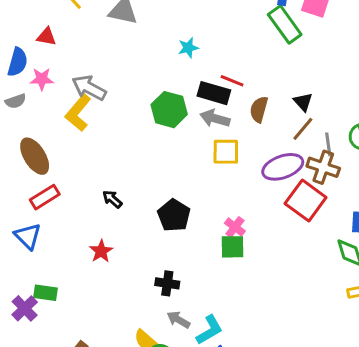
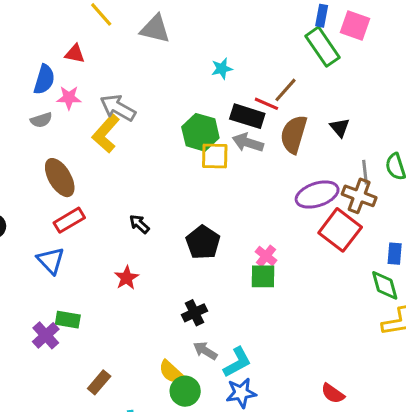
brown semicircle: (259, 109) -> (294, 134), size x1.4
brown line: (303, 129) -> (286, 90), moved
yellow square: (226, 152) -> (215, 156), moved
black cross: (167, 283) -> (194, 313), turned -35

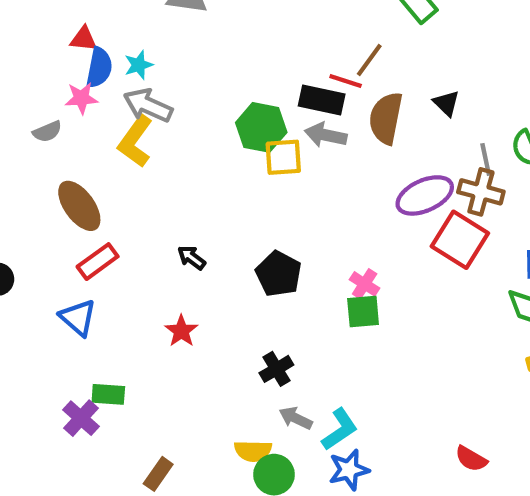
cyan star: (222, 69) -> (139, 65), moved
blue semicircle: (44, 79) -> (99, 68), moved
yellow semicircle: (171, 372) -> (253, 451), turned -36

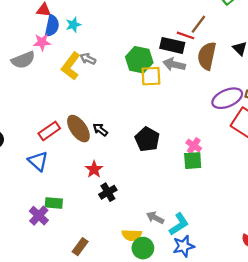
gray arrow: (148, 105) -> (88, 59), moved, size x0.6
gray semicircle: (47, 132) -> (23, 60), size x1.5
brown ellipse: (79, 206) -> (78, 129), moved
black cross: (276, 369) -> (108, 192), moved

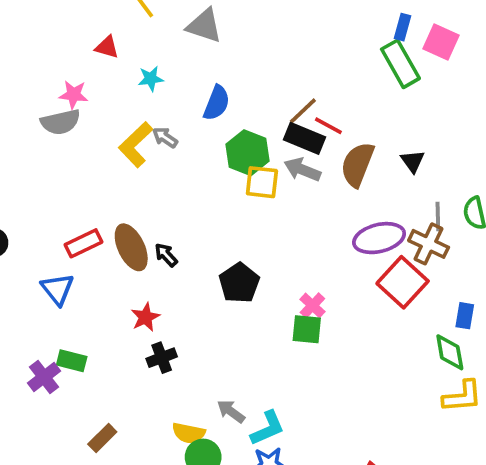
brown line: (198, 24) -> (303, 111), moved
blue semicircle: (52, 26) -> (217, 103), moved
pink star: (42, 42) -> (74, 95), moved

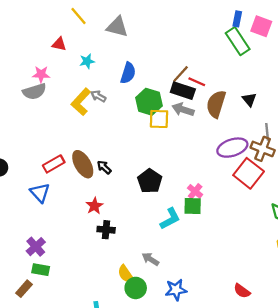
black cross: (162, 358) -> (106, 230), turned 30
green rectangle: (72, 361) -> (41, 270), moved
cyan L-shape: (268, 428) -> (170, 219), moved
yellow semicircle: (189, 433) -> (126, 274), turned 48
brown rectangle: (102, 438) -> (24, 289), moved

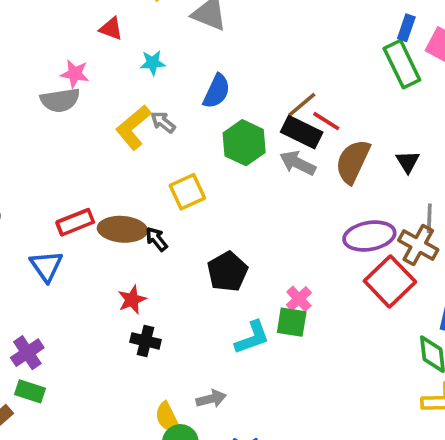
yellow square: (159, 119) -> (187, 192), moved, turned -35
brown ellipse: (83, 164) -> (122, 229), turned -64
gray arrow: (150, 259) -> (211, 399), turned 126

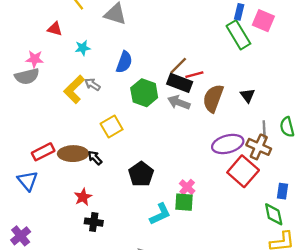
red line: (326, 121) -> (194, 75), turned -42

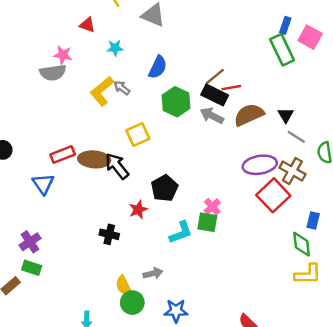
brown semicircle: (213, 98) -> (249, 115), turned 40
gray line: (264, 130) -> (296, 137), moved, turned -60
black arrow: (95, 158) -> (117, 166), size x1.6
red star: (83, 197) -> (138, 210), moved

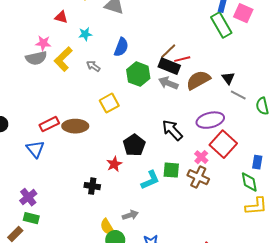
yellow L-shape: (102, 91) -> (63, 59), moved
black arrow: (117, 166) -> (172, 130), moved
brown cross: (292, 171) -> (198, 177), moved
pink cross: (212, 207) -> (201, 157), moved

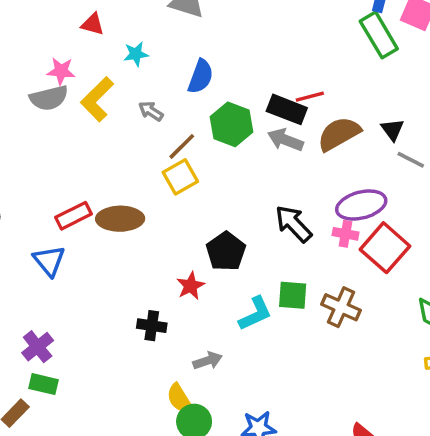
brown line: (168, 51) -> (182, 146), moved
pink cross: (201, 157) -> (346, 234), moved, turned -32
gray arrow: (130, 215) -> (208, 361), moved

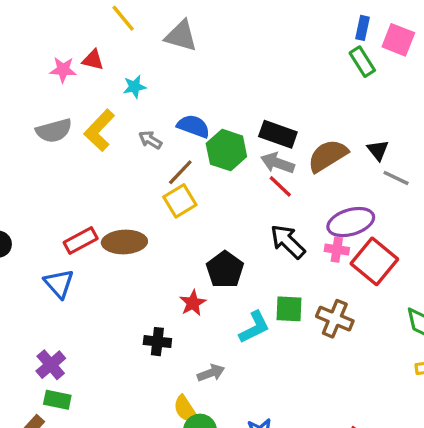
green rectangle: (379, 35) -> (362, 62), size x0.7
pink star: (61, 71) -> (63, 70), moved
blue semicircle: (201, 76) -> (193, 126), moved, turned -88
red line: (310, 97) -> (280, 186), moved, turned 60

